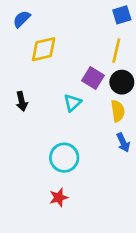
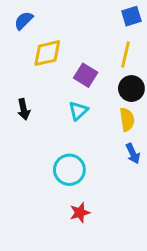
purple square: (93, 78) -> (86, 75), moved
red star: (59, 197) -> (80, 213), moved

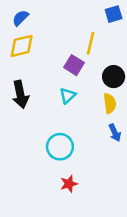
yellow diamond: (47, 53) -> (22, 46), moved
yellow line: (126, 55) -> (91, 43), moved
black arrow: (24, 109) -> (20, 94), size x1.5

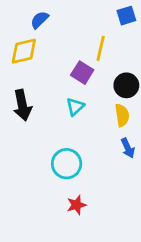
blue semicircle: (20, 18) -> (39, 20), moved

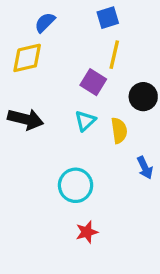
blue square: (126, 16) -> (108, 18), moved
black arrow: (22, 105) -> (26, 119), turned -64
yellow semicircle: (122, 115) -> (119, 130), moved

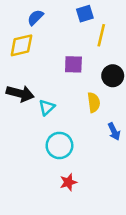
yellow line: (114, 55) -> (101, 35), moved
purple square: (93, 82) -> (73, 64), turned -30
cyan triangle: (85, 121) -> (47, 107), moved

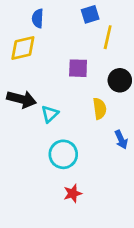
blue semicircle: (35, 17) -> (38, 18), turned -42

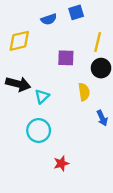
blue semicircle: (38, 18) -> (49, 19), moved, turned -112
yellow line: (108, 37) -> (98, 42), moved
cyan circle: (63, 154) -> (39, 131), moved

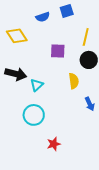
yellow diamond: (19, 41) -> (17, 36), turned 70

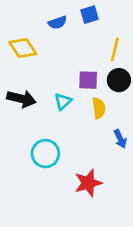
purple square: (58, 51) -> (88, 80), moved
cyan triangle: (37, 85) -> (63, 101), moved
red star: (54, 144) -> (88, 183), moved, size x1.5

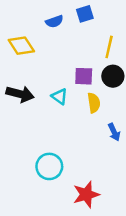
cyan triangle: (63, 101) -> (59, 97), turned -42
cyan circle: (45, 154) -> (49, 166), moved
red star: (88, 183) -> (86, 194), moved

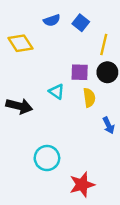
blue square: (85, 14) -> (81, 23), moved, turned -35
black arrow: (20, 94) -> (19, 106), moved

